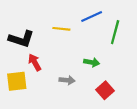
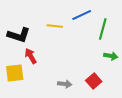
green arrow: (92, 62) -> (111, 56), moved
gray arrow: (67, 80) -> (65, 84), moved

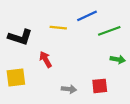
green line: (103, 29) -> (109, 31), turned 55
red arrow: (31, 56) -> (46, 59), moved
red square: (94, 81) -> (100, 86), turned 35

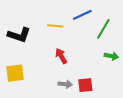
green line: (109, 31) -> (103, 29), turned -40
red arrow: (46, 59) -> (61, 56), moved
red square: (100, 86) -> (85, 85), moved

